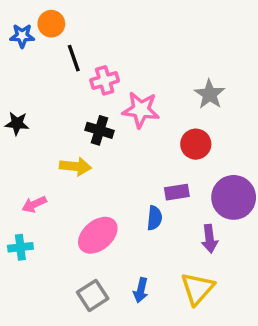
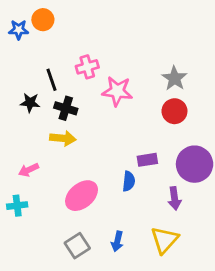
black line: (74, 58) -> (51, 80), moved
black star: (17, 123) -> (30, 103), moved
black cross: (99, 130) -> (66, 108), moved
red circle: (196, 144) -> (174, 111), moved

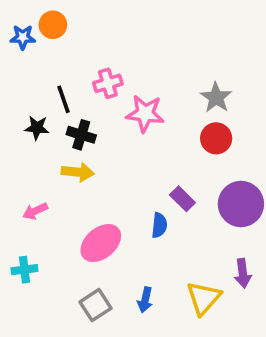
purple rectangle: (147, 160) -> (182, 199), turned 54
purple arrow: (174, 198) -> (243, 273), moved
cyan cross: (17, 206) -> (24, 270), moved

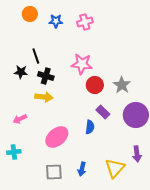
blue star: (23, 37) -> (56, 21), moved
pink cross: (108, 83) -> (85, 22), moved
gray star: (216, 98) -> (122, 85), moved
red circle: (216, 138) -> (95, 85), moved
gray square: (95, 305) -> (54, 172), turned 30

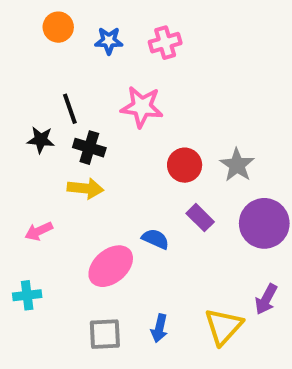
pink star: (82, 64) -> (142, 107), moved
blue semicircle: (90, 127) -> (155, 239), moved, turned -72
purple arrow: (137, 154) -> (266, 299), turned 35

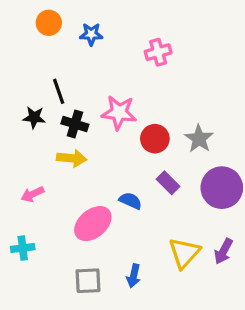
pink cross: (165, 43) -> (158, 52), moved
pink star: (142, 107) -> (119, 113), moved
yellow triangle: (223, 326) -> (184, 253), moved

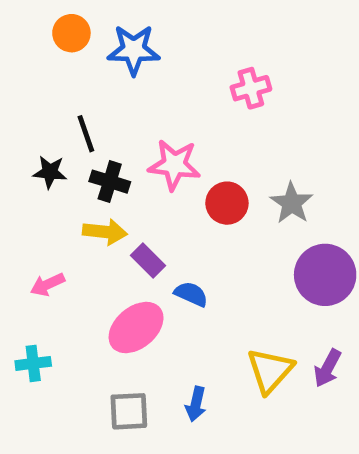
blue star: (91, 34) -> (134, 50), size x1.5
pink cross: (158, 52) -> (251, 88), moved
purple rectangle: (168, 183) -> (148, 261), moved

